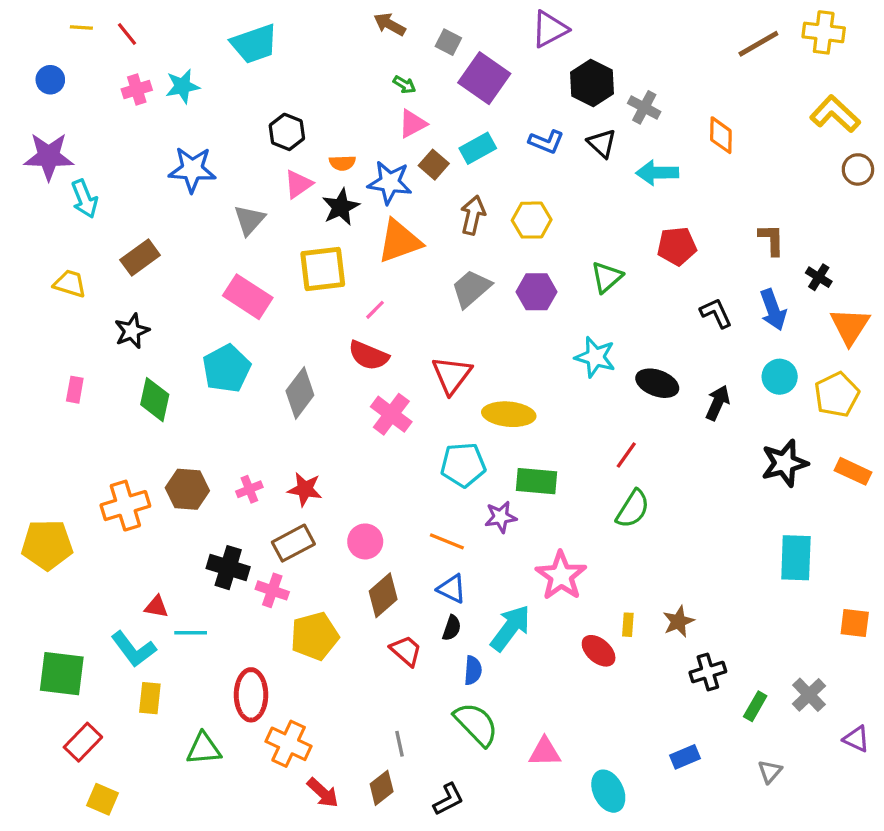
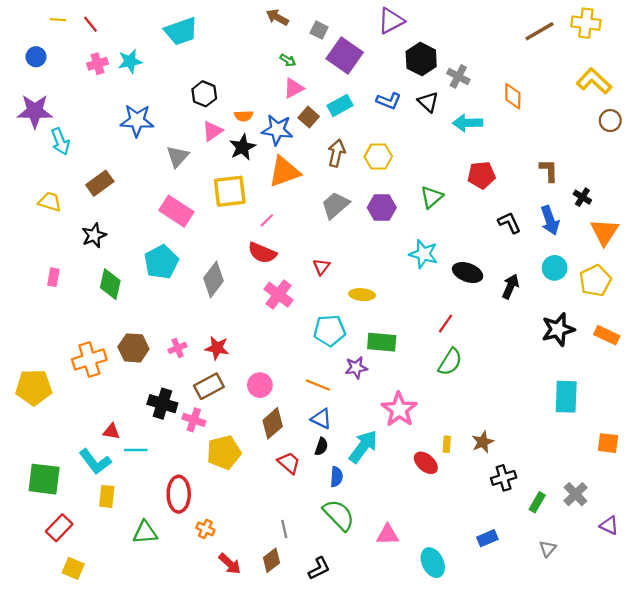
red triangle: (452, 375) -> (321, 267), size x0.6
yellow ellipse: (509, 414) -> (362, 295), size x0.7
orange cross: (289, 744) -> (205, 529), size x0.6

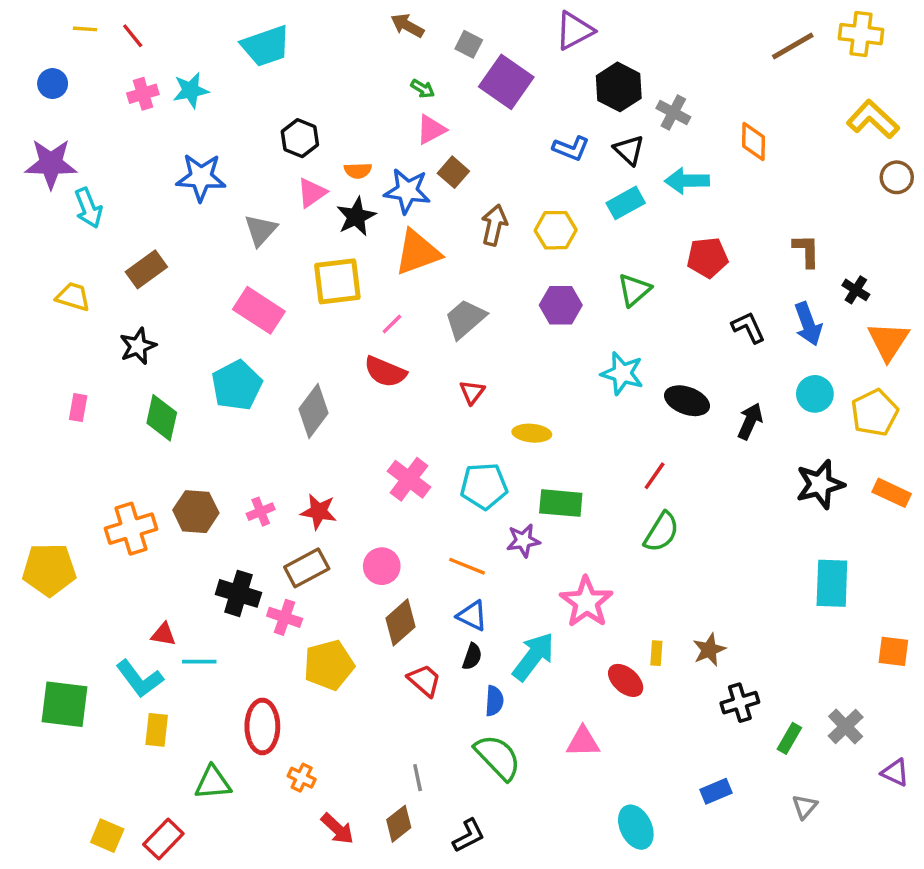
cyan rectangle: (340, 105) -> (626, 203), moved
gray trapezoid: (335, 205) -> (465, 319), moved
pink cross: (278, 295) -> (409, 479), moved
red rectangle: (59, 528) -> (163, 839), moved
pink triangle: (388, 535) -> (583, 742), moved

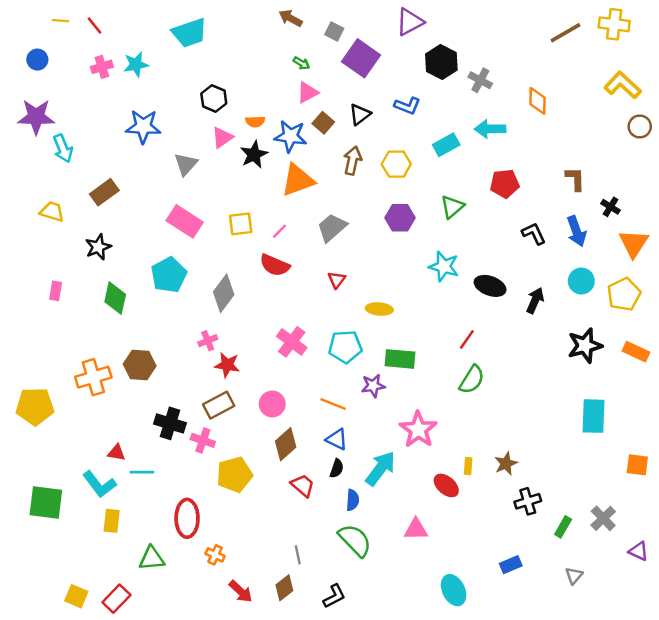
black triangle: (629, 150) -> (360, 114), moved, turned 40
yellow square: (337, 281) -> (241, 224), moved, size x0.7
pink cross: (261, 512) -> (208, 341), moved

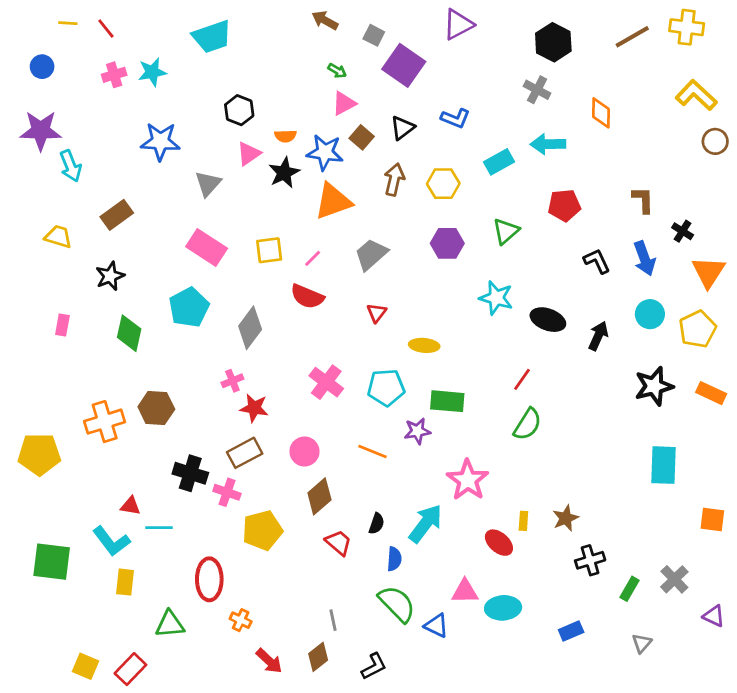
black hexagon: (441, 62) -> (553, 42), moved
blue triangle: (337, 439) -> (436, 626), moved
cyan ellipse: (454, 590) -> (503, 608), moved, turned -68

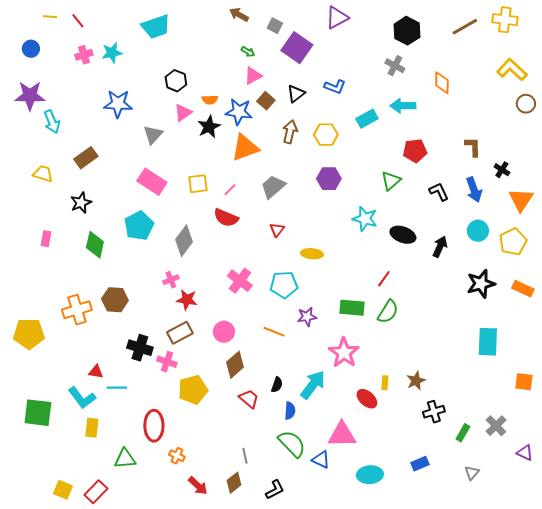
green triangle: (506, 231) -> (391, 181), moved
green rectangle: (447, 401) -> (352, 308), moved
pink triangle: (465, 592) -> (342, 435), size x1.4
cyan ellipse: (503, 608) -> (370, 475), moved

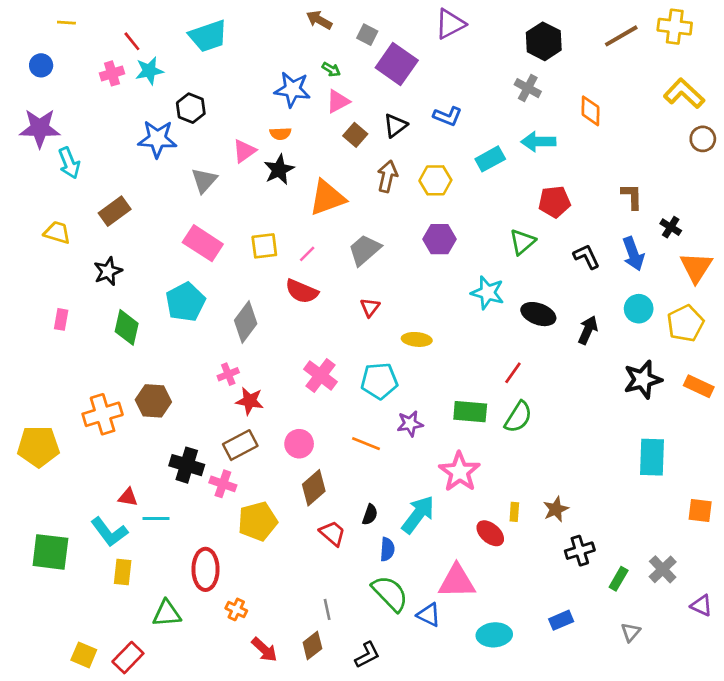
red line: (78, 21) -> (132, 41), moved
black hexagon: (176, 81) -> (191, 108), moved
blue star: (239, 112) -> (292, 89), moved

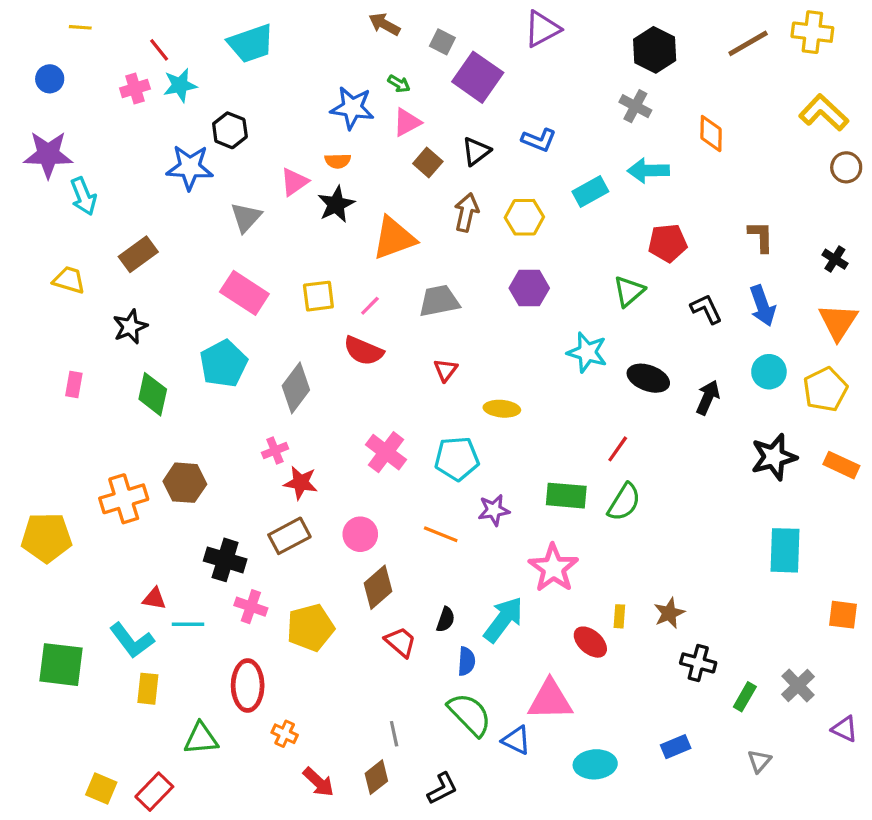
black cross: (671, 227) -> (835, 259), moved
gray trapezoid: (365, 250) -> (439, 301), turned 30
pink cross: (223, 484) -> (251, 607), moved
black cross: (580, 551) -> (698, 663), turned 32

